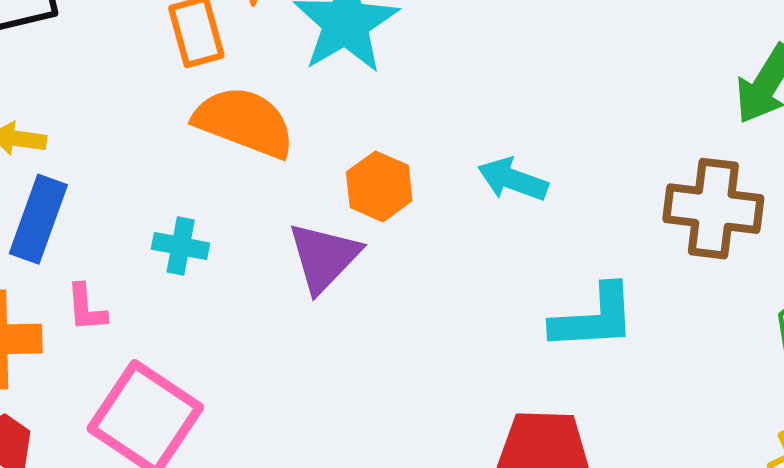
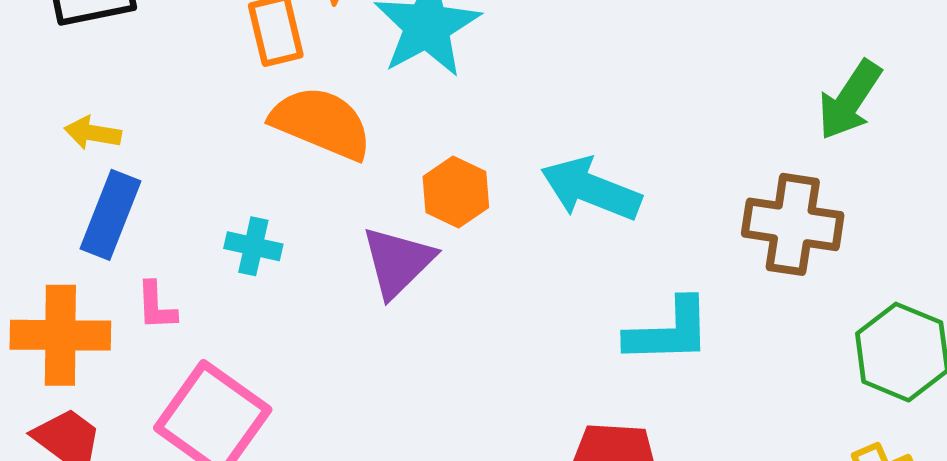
cyan arrow: (513, 179) -> (591, 189), size x1.4

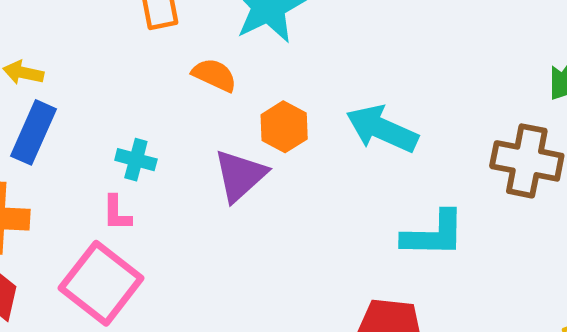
orange semicircle: (321, 123) -> (214, 75), moved, size x0.6
pink L-shape: (156, 306) -> (117, 213), moved

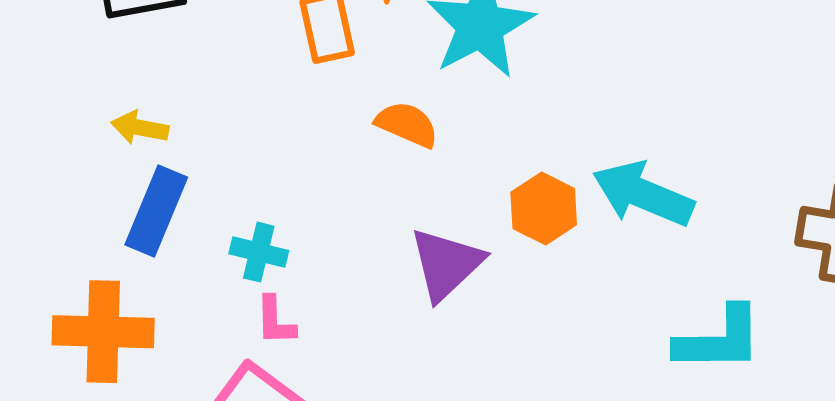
orange hexagon: (284, 127) -> (544, 209), moved
cyan cross: (136, 160) -> (259, 252), moved

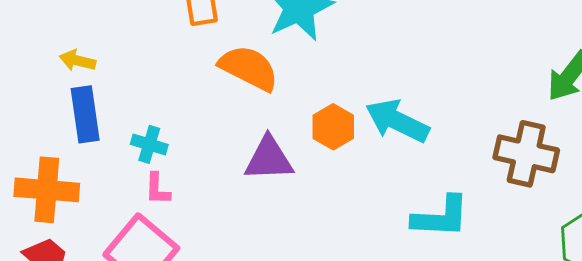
orange semicircle: (407, 124) -> (249, 68), size x1.5
blue rectangle: (156, 211) -> (85, 114), turned -34
purple triangle: (446, 264) -> (269, 159), turned 38

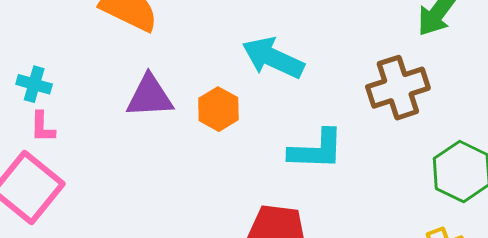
orange hexagon: (333, 127) -> (218, 109), moved
brown cross: (526, 154) -> (398, 88), turned -30

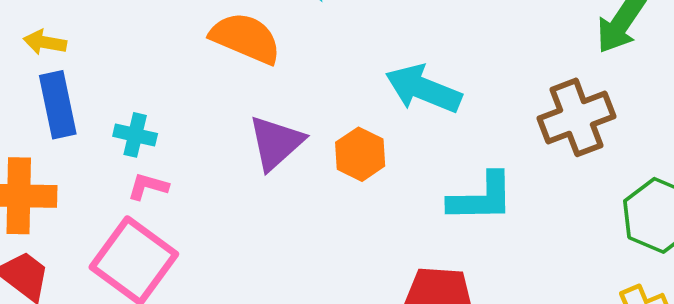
purple triangle: (150, 96) -> (276, 143), turned -36
pink L-shape: (43, 127) -> (148, 186), turned 108

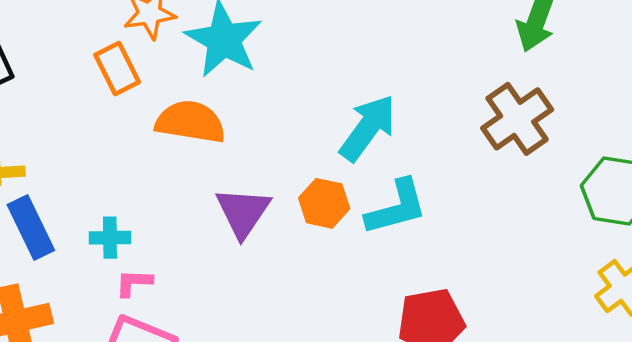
cyan arrow: (423, 89) -> (368, 128), turned 118
cyan L-shape: (481, 198) -> (396, 207), moved

